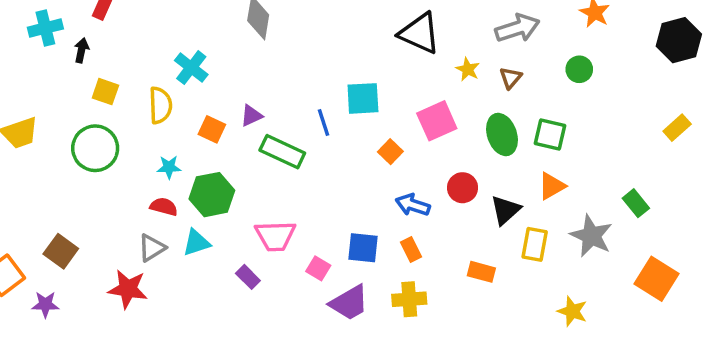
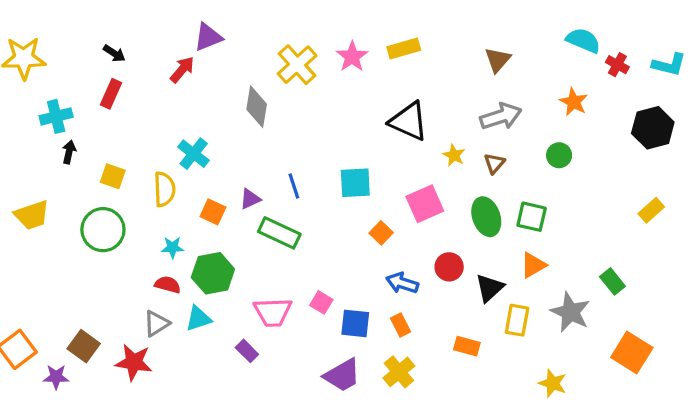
black arrow: (81, 50) -> (69, 152), moved
blue line: (323, 122) -> (294, 186), moved
brown square: (61, 251) -> (84, 346), moved
pink square: (318, 268) -> (321, 302), moved
yellow cross: (409, 299) -> (399, 372), turned -36

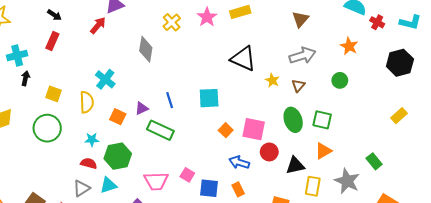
yellow cross: (297, 65) -> (172, 22), size x0.7
pink square: (425, 204) -> (254, 129), moved, turned 35
black triangle: (490, 288) -> (295, 165), turned 30

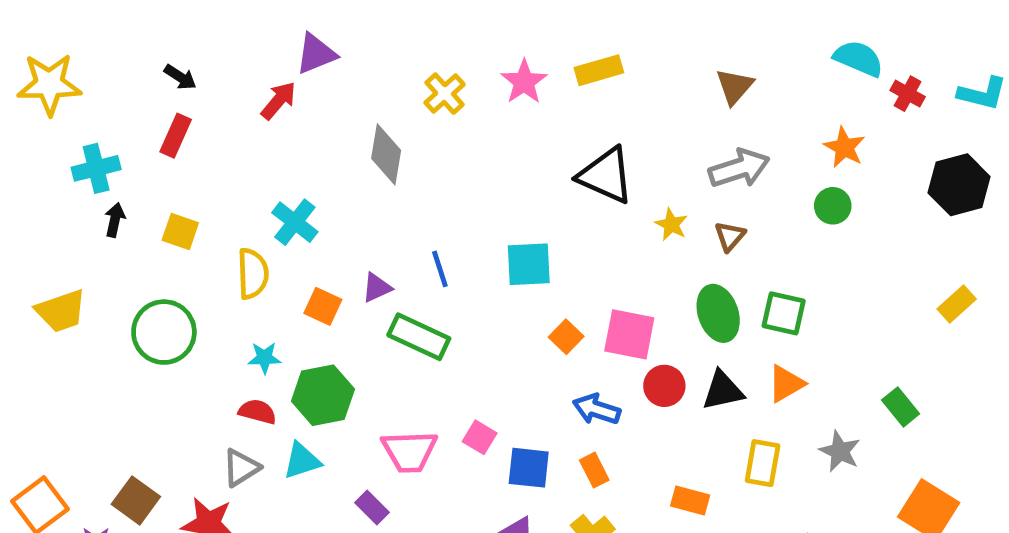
green circle: (340, 80) -> (833, 206), moved
yellow square: (53, 94) -> (180, 232), moved
black triangle: (295, 165) -> (723, 391), moved
gray star: (347, 181) -> (840, 451), size x0.7

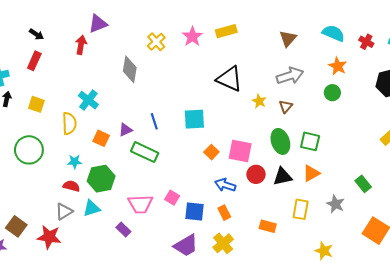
cyan semicircle: (858, 58) -> (333, 33), moved
red arrow: (278, 101) -> (81, 45), turned -30

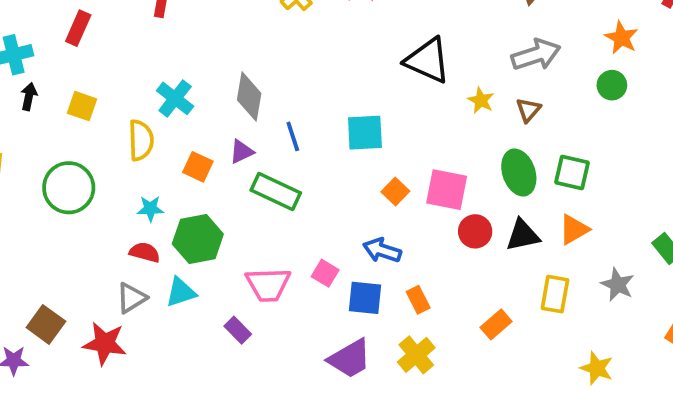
gray diamond: (130, 69) -> (249, 97), moved
blue arrow: (225, 185) -> (382, 250), moved
orange rectangle: (268, 226) -> (496, 324), turned -56

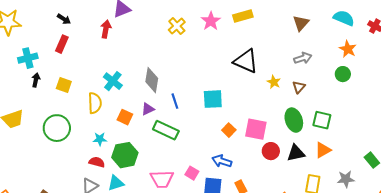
gray arrow: (536, 55) -> (303, 58), size x0.7
gray star: (618, 285) -> (346, 179), turned -30

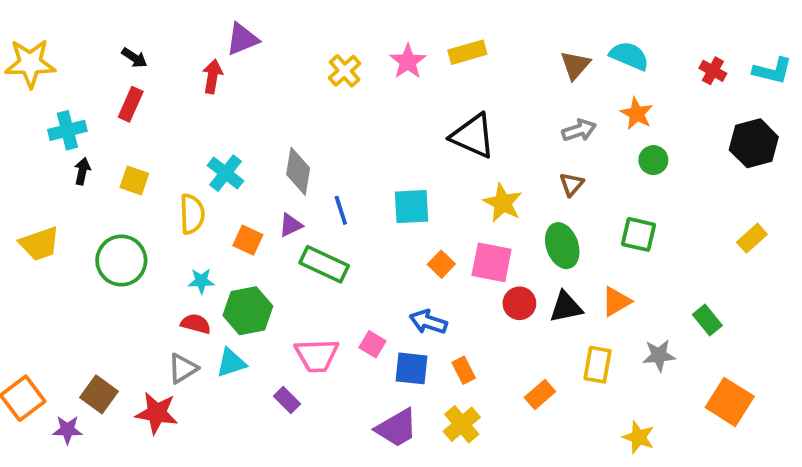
cyan semicircle: (344, 18) -> (629, 56), moved
orange star: (348, 49) -> (637, 114), moved
yellow star: (274, 82) -> (503, 203), moved, size x1.5
green square: (322, 120) -> (638, 234), moved

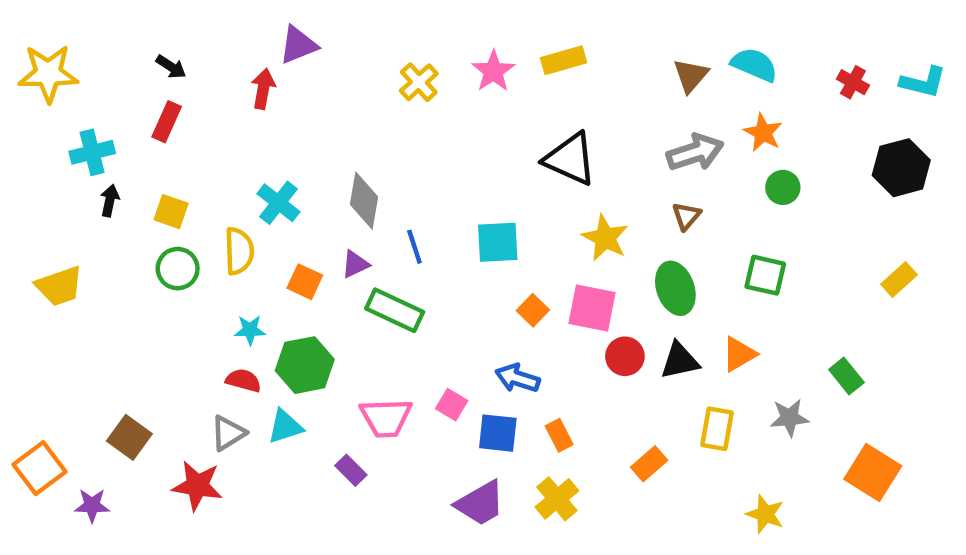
gray arrow: (579, 130) -> (695, 152), size x1.4
green circle: (121, 261) -> (178, 269), moved, size x0.7
brown square: (99, 394) -> (129, 437), moved

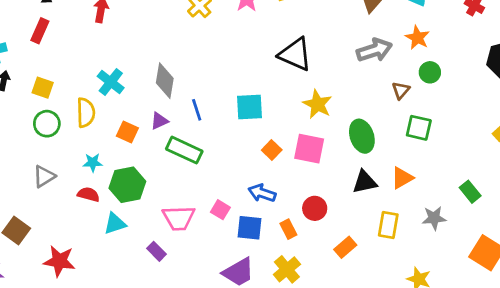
brown triangle: (686, 216) -> (401, 90), moved
red circle: (625, 356) -> (315, 208), moved
gray triangle: (228, 433) -> (44, 176), moved

